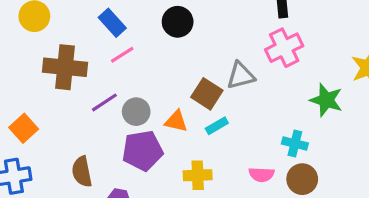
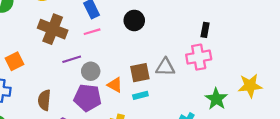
brown square: (207, 94) -> (140, 73), turned 30

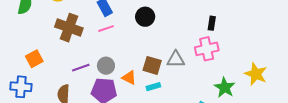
purple line: (72, 59) -> (81, 68), moved
brown square: (140, 73) -> (152, 65), turned 30
yellow star: (250, 86) -> (256, 74), turned 30

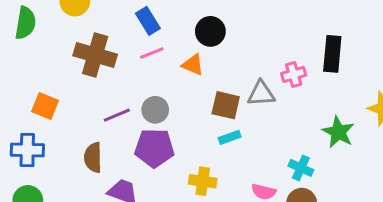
black rectangle: (212, 23) -> (332, 54), moved, size x1.6
pink cross: (207, 49) -> (294, 74), moved, size x0.7
orange square: (34, 59) -> (45, 106), turned -36
orange triangle: (129, 78) -> (193, 65), moved

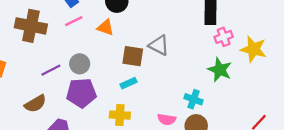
pink cross: (294, 74) -> (224, 37), moved
gray triangle: (261, 94) -> (159, 45), turned 35
cyan rectangle: (230, 137) -> (129, 83), moved
brown semicircle: (93, 157) -> (35, 104), turned -115

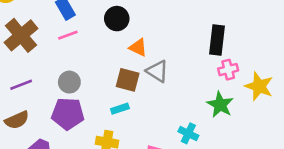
brown cross: (31, 26) -> (21, 35), turned 32
orange triangle: (105, 27) -> (138, 47), moved
purple line: (51, 70) -> (21, 85), moved

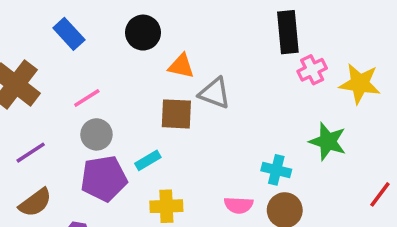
pink line: (68, 35) -> (87, 98), moved
green star: (220, 105) -> (328, 141), moved
cyan rectangle: (120, 109) -> (148, 160), moved

